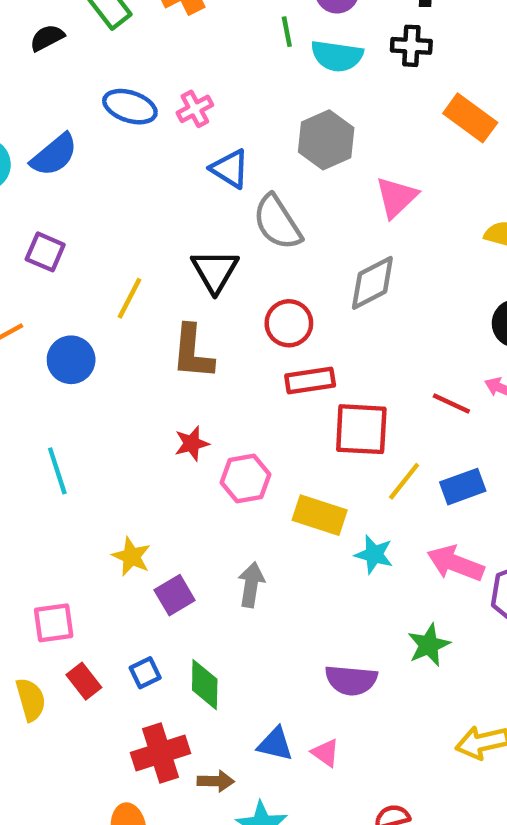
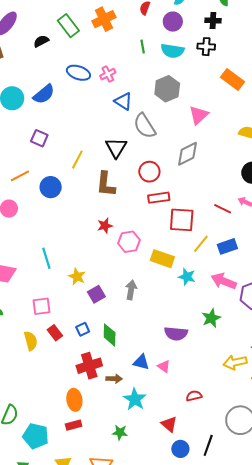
green line: (287, 32) -> (143, 46), moved
cyan line: (57, 471) -> (46, 258), moved

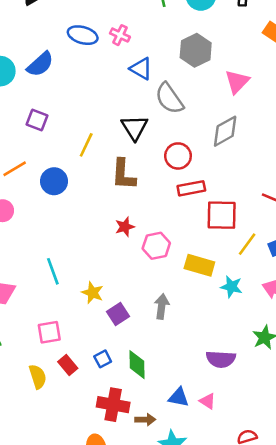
pink cross: (108, 74) -> (120, 35), turned -35
red cross: (89, 366) -> (113, 405), turned 30

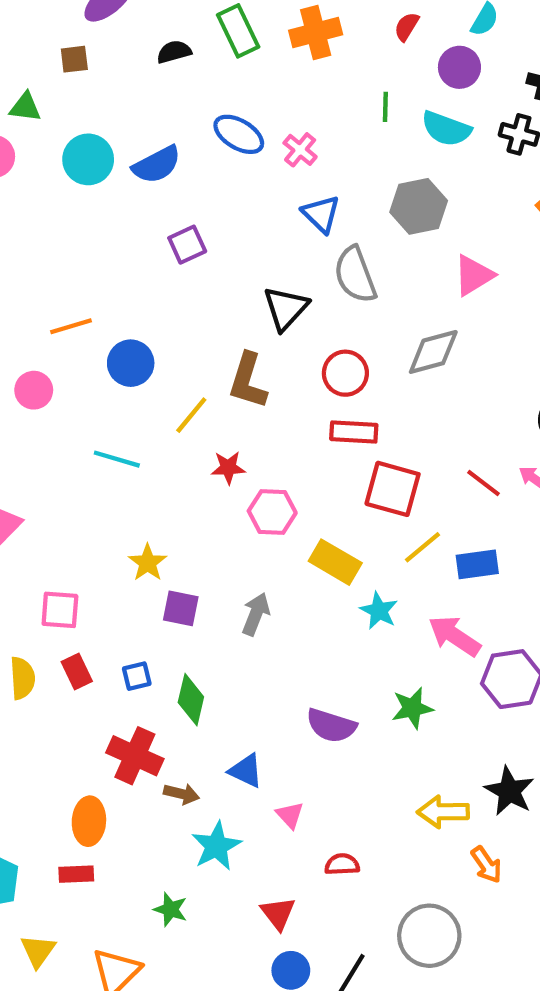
purple square: (37, 120) -> (187, 245), moved, turned 30
yellow line: (86, 145) -> (191, 415), moved
cyan line: (53, 271) -> (117, 459), moved, turned -68
purple square: (118, 314) -> (181, 608), turned 30
pink triangle: (208, 401) -> (290, 815), moved

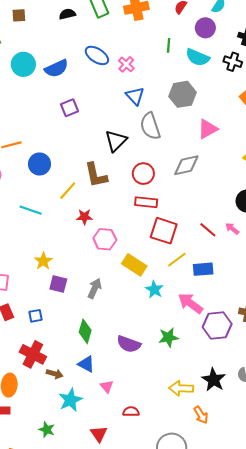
brown L-shape: (248, 381) -> (96, 175), turned -32
green diamond: (191, 700) -> (85, 331), moved

